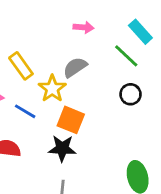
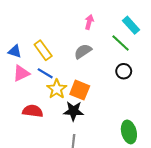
pink arrow: (84, 27) -> (89, 22), turned -80
yellow star: (52, 89) -> (57, 89), moved
blue line: (25, 111) -> (45, 73), moved

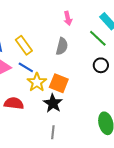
pink arrow: (89, 22) -> (68, 18), turned 152
gray semicircle: (83, 51) -> (62, 46), turned 138
black star: (73, 111) -> (53, 103), turned 30

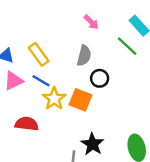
pink arrow: (68, 18) -> (91, 22), turned -32
black circle: (101, 65) -> (100, 78), moved
black star: (53, 103) -> (92, 144), moved

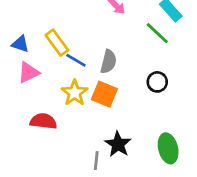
gray semicircle: (84, 56) -> (108, 62), moved
black circle: (100, 78) -> (157, 82), moved
blue line: (41, 81) -> (76, 60), moved

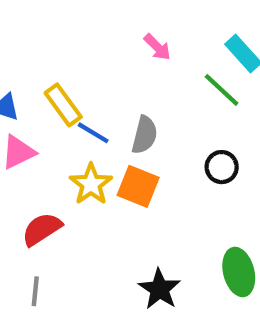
red semicircle: (43, 121) -> (42, 229), turned -40
black star: (118, 144) -> (160, 289), moved
gray line: (96, 161) -> (35, 291), moved

